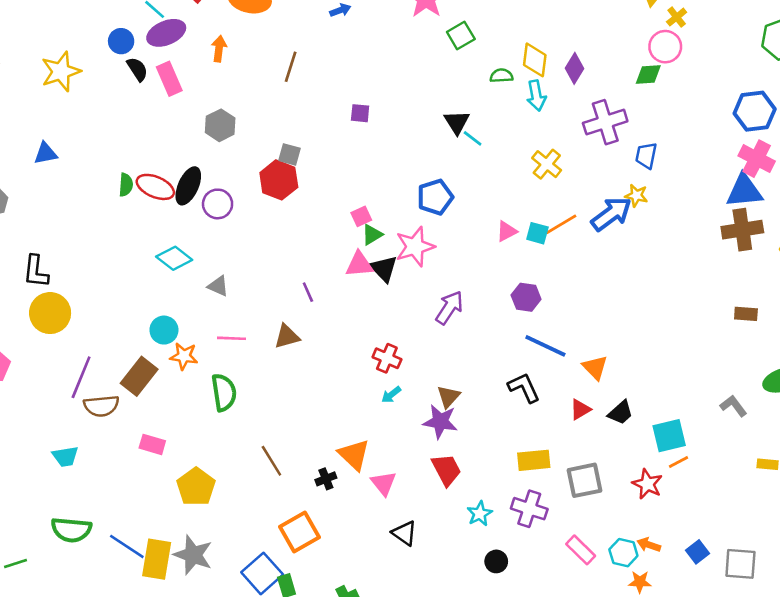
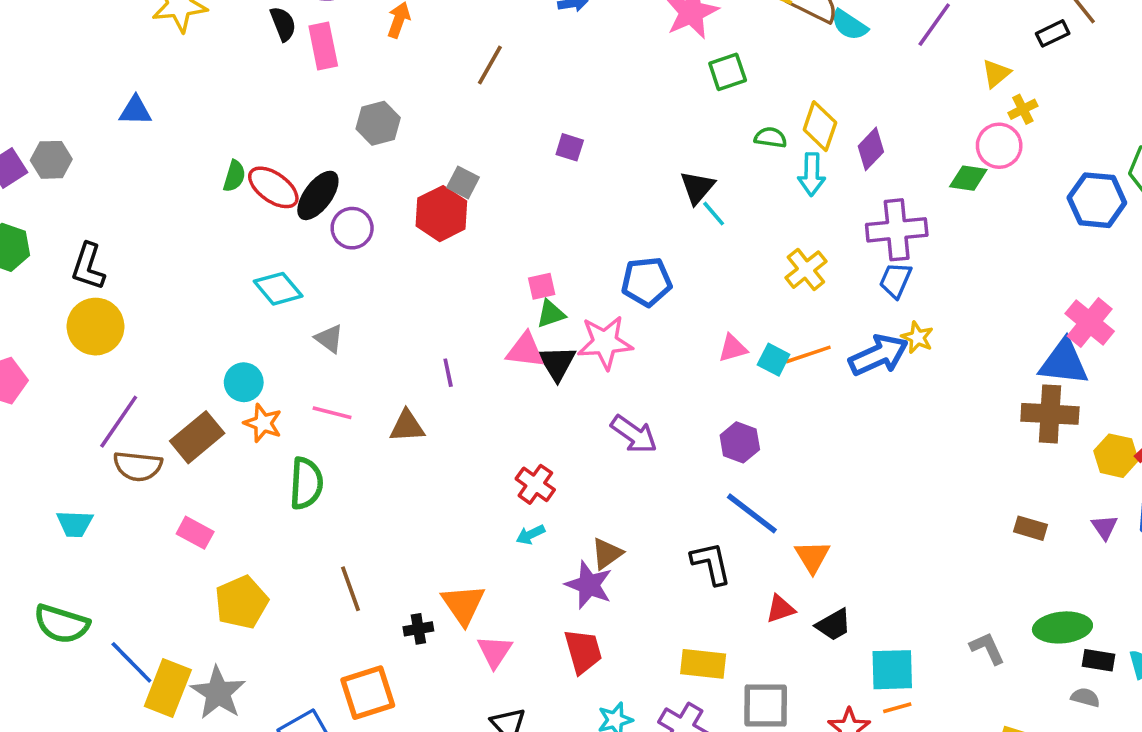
blue hexagon: (755, 111) -> (1097, 200), moved
blue trapezoid: (646, 156) -> (896, 280), moved
purple arrow: (449, 308) -> (634, 434), turned 80

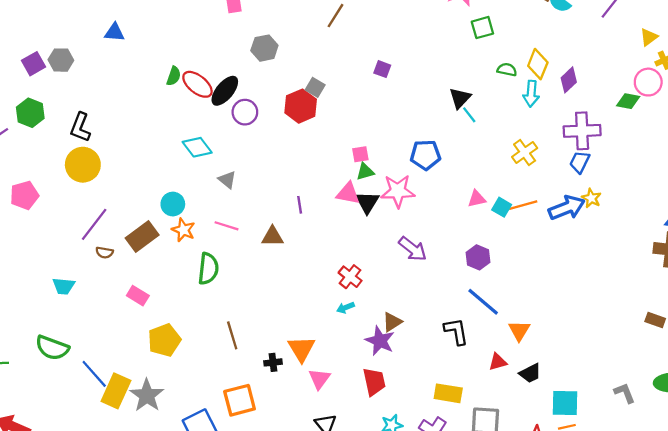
brown semicircle: (138, 466) -> (104, 253), size x0.6

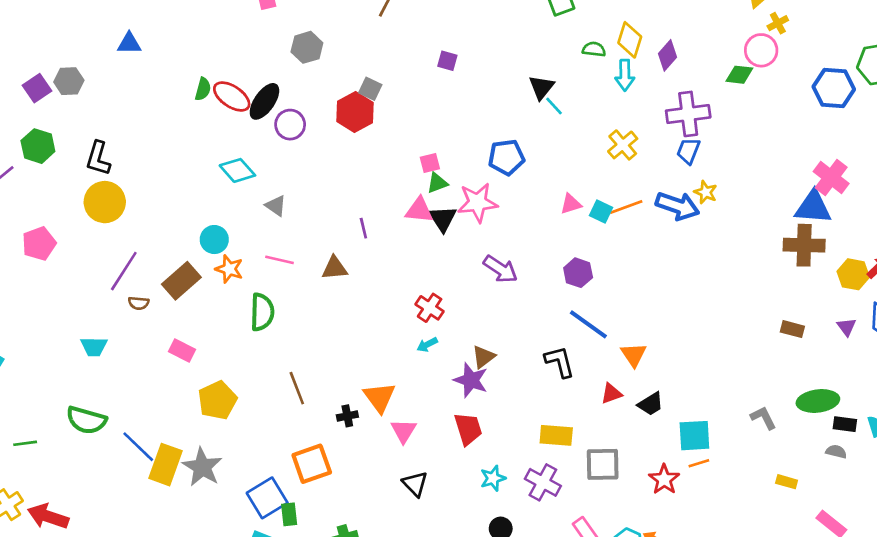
blue arrow: (567, 208) -> (678, 206), turned 45

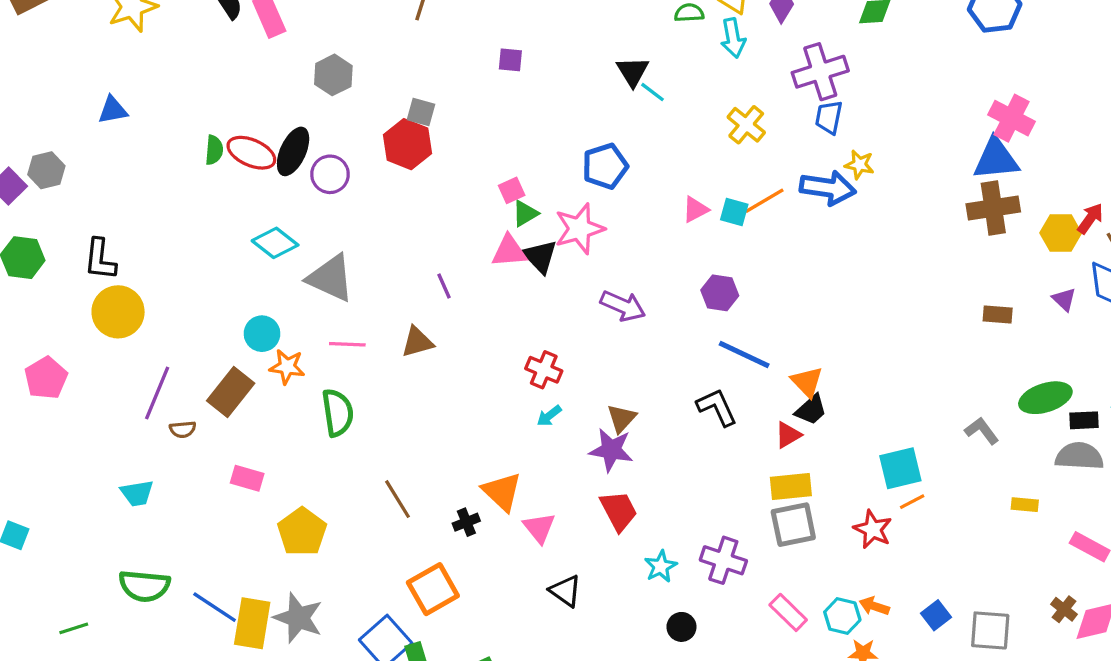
gray triangle: (276, 206) -> (331, 278), size x1.8
black trapezoid: (651, 404) -> (811, 410), moved
yellow rectangle: (556, 435) -> (791, 486), moved
gray semicircle: (836, 452) -> (1079, 456), size x1.8

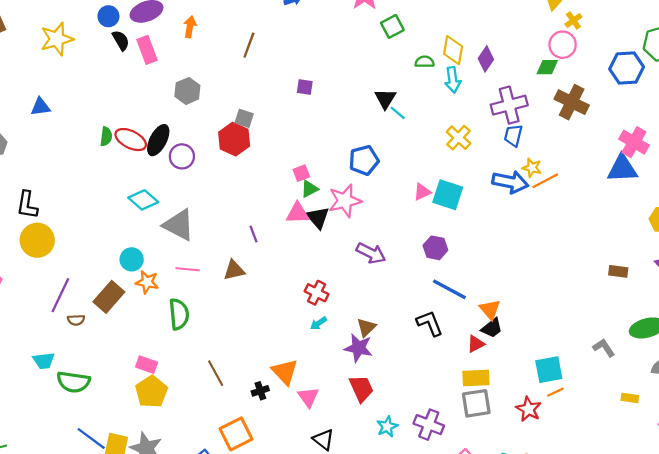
orange line: (764, 201) -> (545, 181), moved
brown cross: (993, 208) -> (572, 102), moved, turned 32
cyan square: (734, 212) -> (448, 195), size x1.6
pink rectangle: (247, 478) -> (147, 365), moved
green semicircle: (144, 586) -> (73, 382), moved

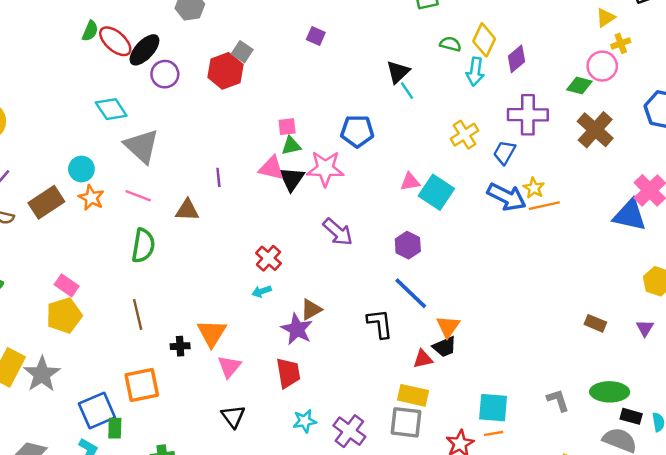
blue trapezoid: (513, 135) -> (504, 152), moved
green semicircle: (179, 314) -> (143, 246), moved

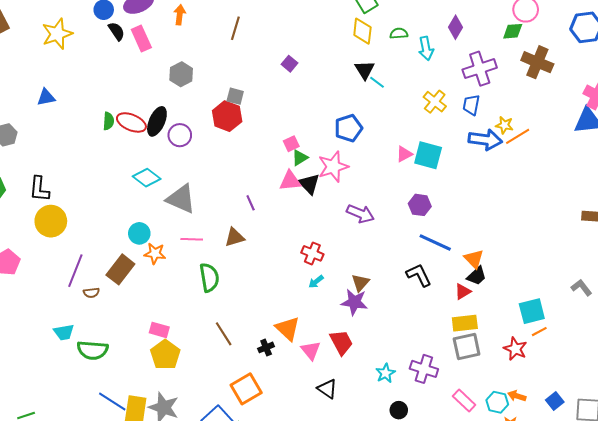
purple square: (316, 36) -> (290, 64), turned 35
yellow diamond: (484, 40) -> (362, 31), moved
red trapezoid: (288, 373) -> (341, 342), moved

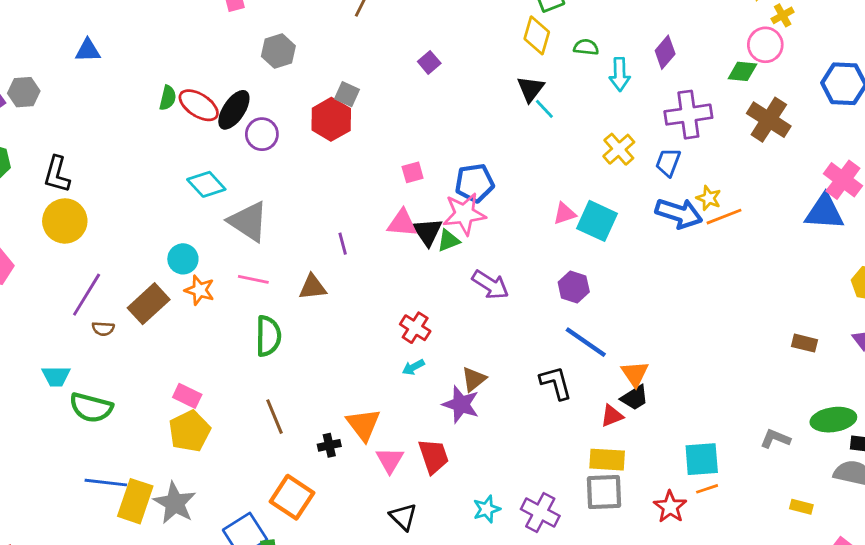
blue pentagon: (348, 128) -> (475, 183), moved
green triangle: (300, 158) -> (449, 241), moved
gray L-shape: (581, 288) -> (775, 439), turned -40
orange square: (246, 389) -> (292, 497), turned -36
blue line: (112, 401) -> (106, 483), turned -36

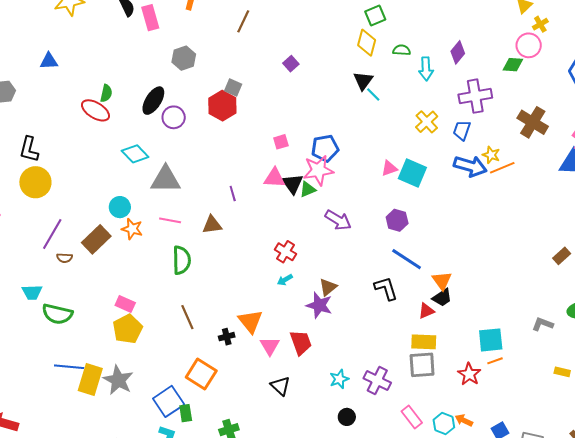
red ellipse: (199, 105) -> (95, 110), moved
brown cross: (769, 120) -> (533, 122), moved
gray triangle: (248, 221) -> (165, 179), turned -32
brown rectangle: (805, 343) -> (562, 256), turned -54

